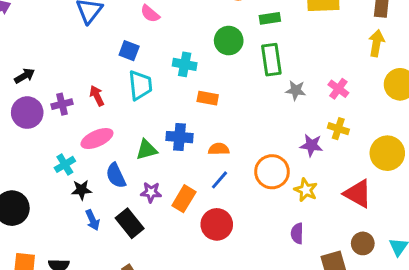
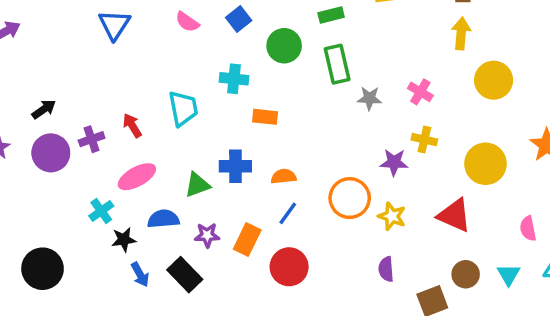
blue square: (129, 51) -> (239, 19), moved, turned 36
blue semicircle: (116, 176) -> (163, 219), turned 115

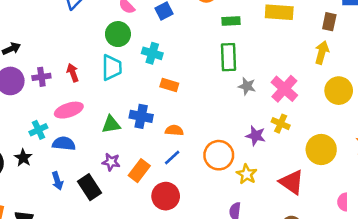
green circle: (284, 46) -> (118, 34), moved
pink cross: (420, 92) -> (284, 89), size x1.5
blue semicircle: (163, 219) -> (64, 144), moved
black star: (124, 240) -> (23, 158), moved, turned 30

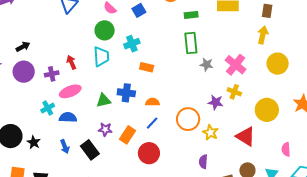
cyan cross: (152, 53) -> (132, 44), turned -35
purple cross: (41, 77) -> (52, 74), moved
black star: (23, 158) -> (34, 142), moved

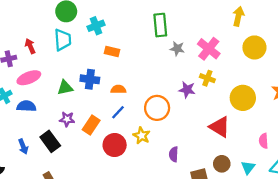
yellow star: (210, 132) -> (142, 136), moved
blue arrow: (65, 147) -> (23, 146), moved

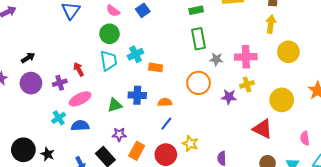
cyan cross: (96, 26) -> (136, 54), moved
pink cross: (209, 49) -> (246, 57), turned -35
yellow cross: (207, 78) -> (247, 84), turned -32
orange circle: (157, 108) -> (199, 83), moved
orange rectangle: (91, 125) -> (137, 151), moved

